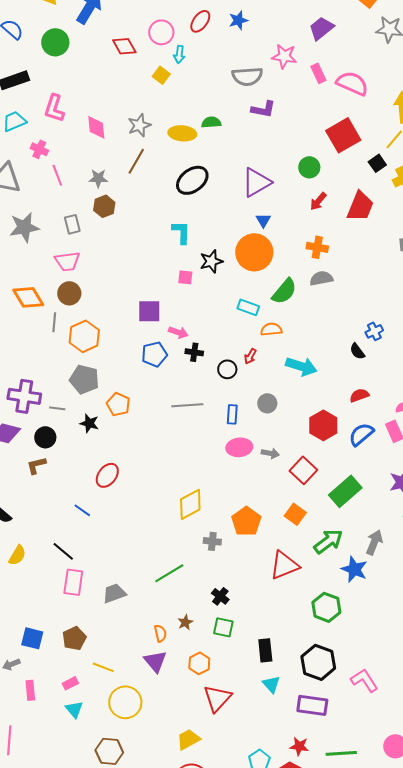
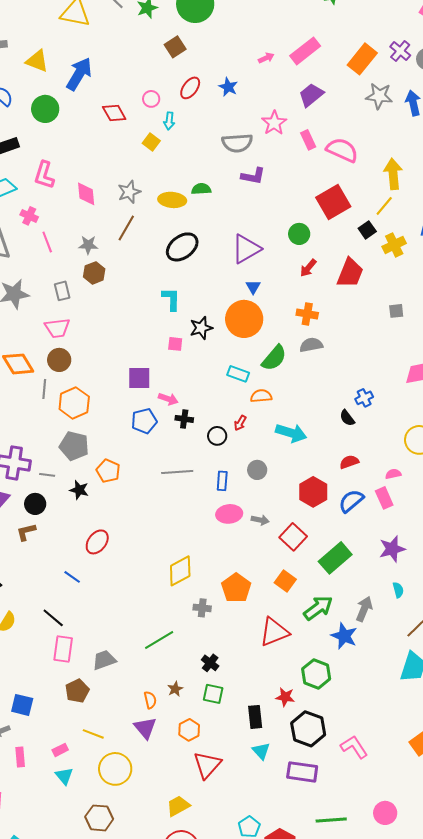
blue star: (238, 20) -> (228, 87), turned -30
pink circle: (161, 32) -> (151, 99), size x0.7
pink star: (284, 56) -> (274, 123), turned 30
brown pentagon: (74, 638) -> (77, 691), moved
red star: (299, 746) -> (285, 697), moved

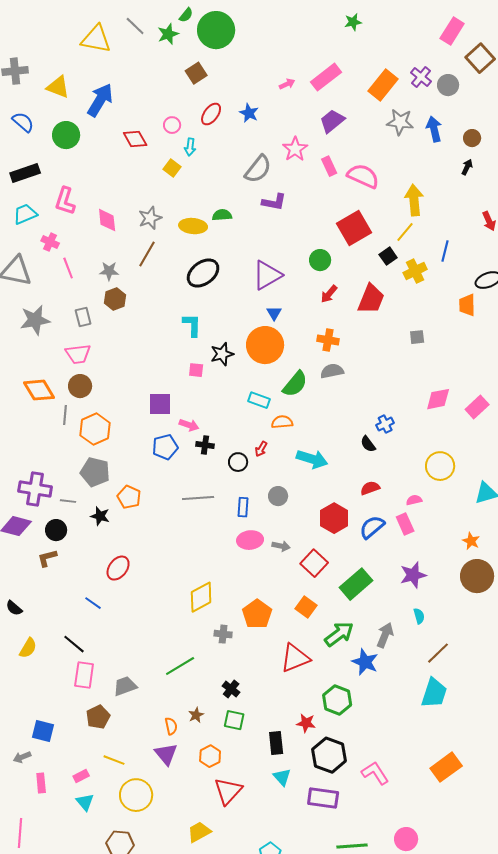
gray semicircle: (237, 143) -> (258, 169), turned -48

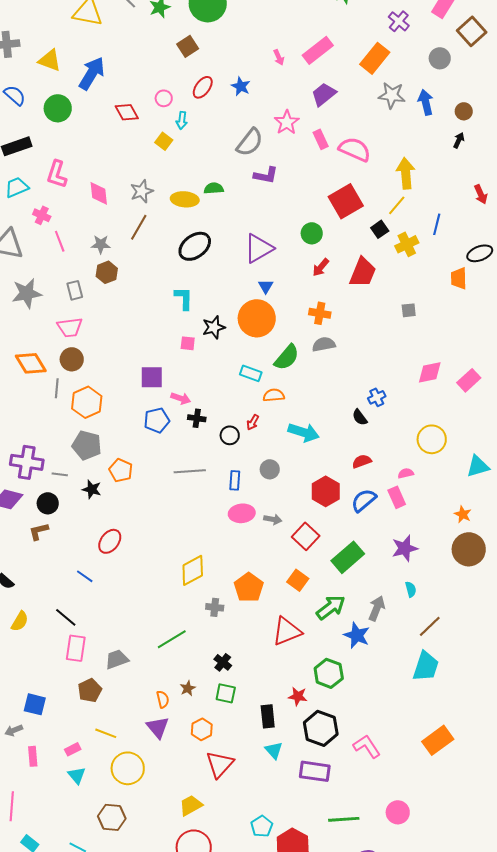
purple cross: (421, 77) -> (399, 21), moved
pink arrow: (287, 84) -> (279, 57), turned 91

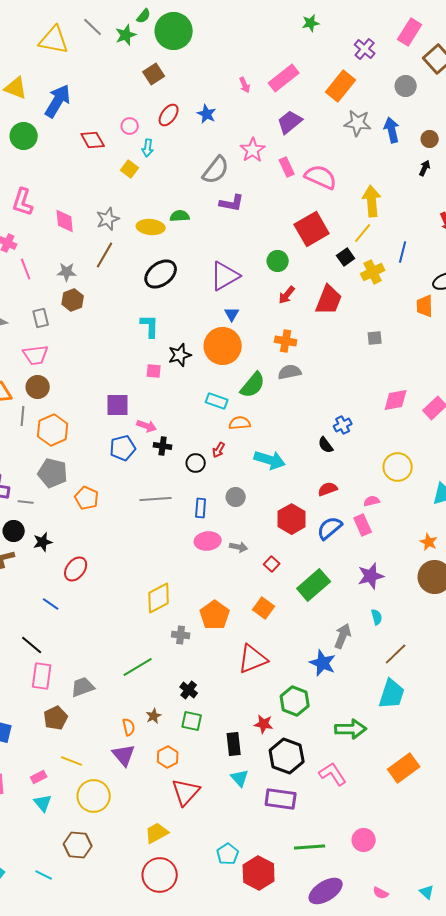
black star: (92, 489) -> (43, 542), moved, turned -30
red square: (306, 536) -> (272, 564), size x0.6
green arrow: (331, 607) -> (351, 729), moved, turned 36

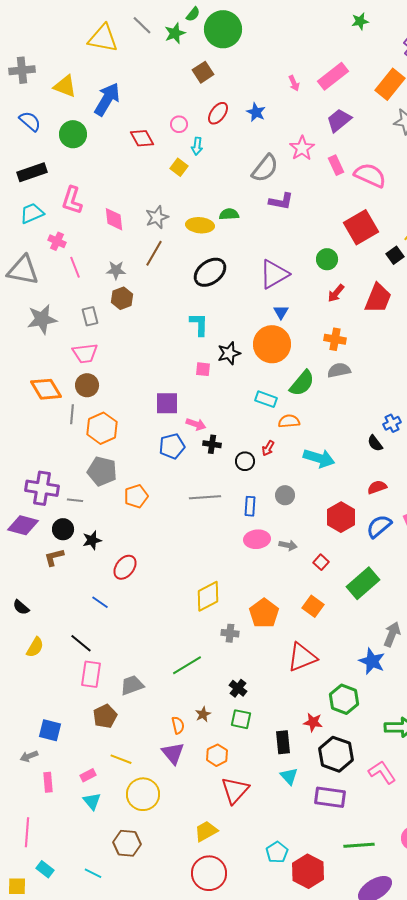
orange pentagon: (87, 498) -> (136, 496), turned 30

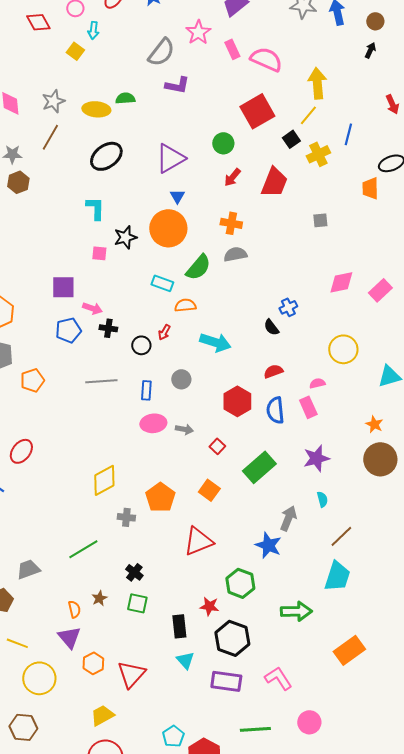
blue semicircle: (379, 526) -> (275, 410), turned -56
orange hexagon: (217, 755) -> (93, 663), moved
pink L-shape: (382, 772) -> (278, 678), moved

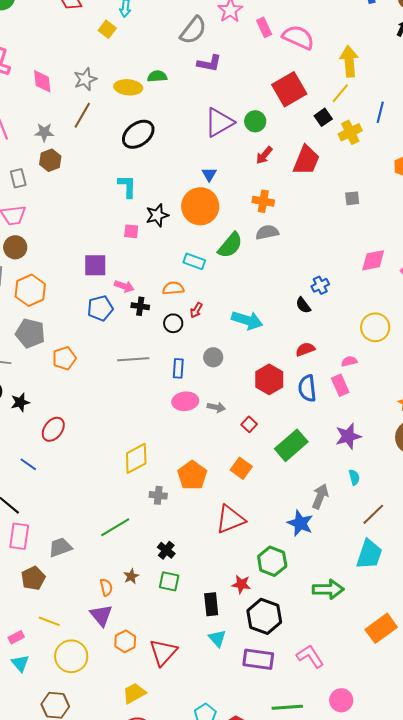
purple triangle: (170, 158) -> (219, 122), moved
orange semicircle: (185, 305) -> (173, 288), moved

